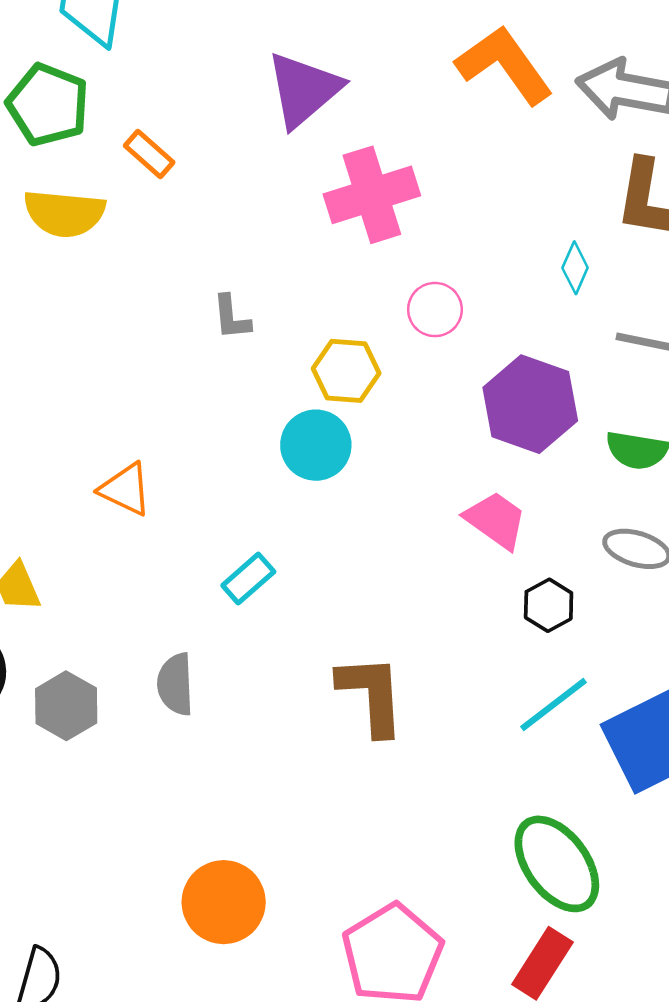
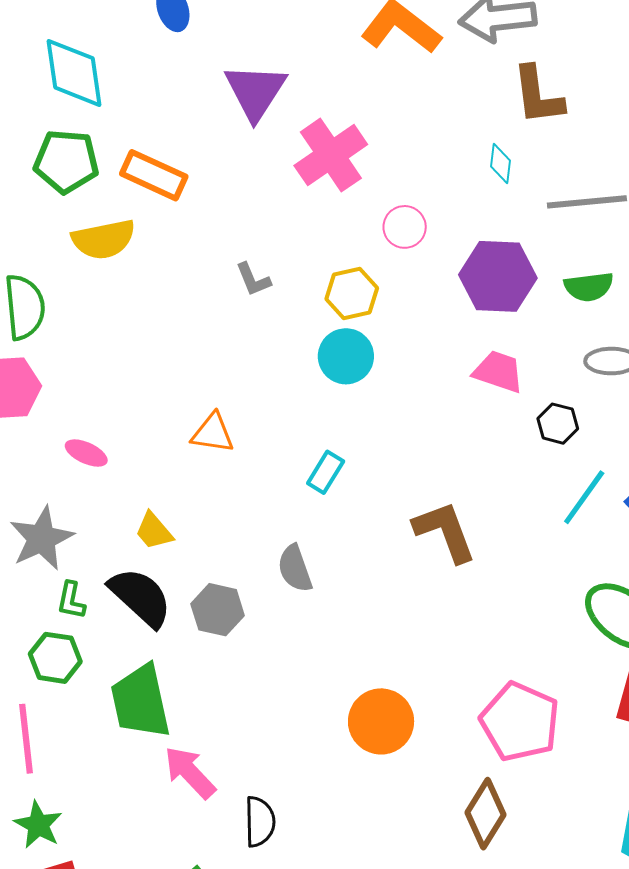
orange rectangle: (149, 154) -> (154, 175), size x1.6

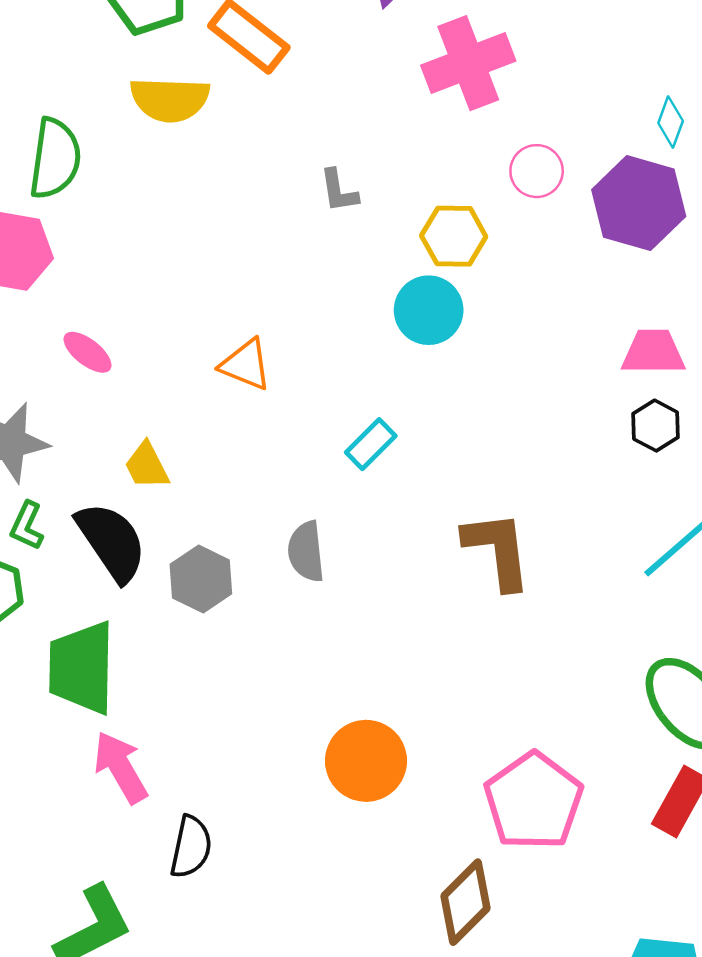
purple hexagon: (498, 276) -> (639, 203), moved
pink trapezoid: (498, 372) -> (653, 352), moved, turned -32
black hexagon: (558, 424) -> (656, 426), moved

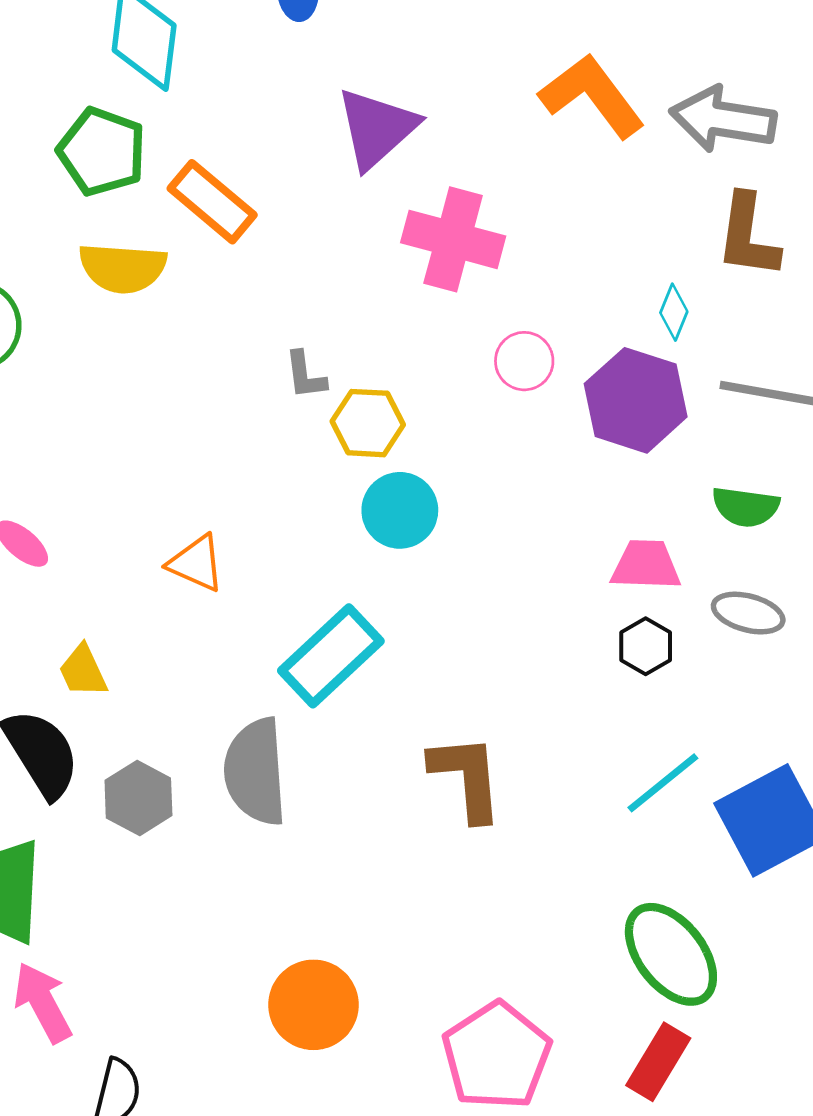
pink cross: (468, 63) -> (453, 239), turned 34
yellow hexagon: (454, 236) -> (368, 423), moved
cyan rectangle: (371, 444) -> (331, 656), size x1.8
gray semicircle: (306, 552) -> (255, 772), size x1.6

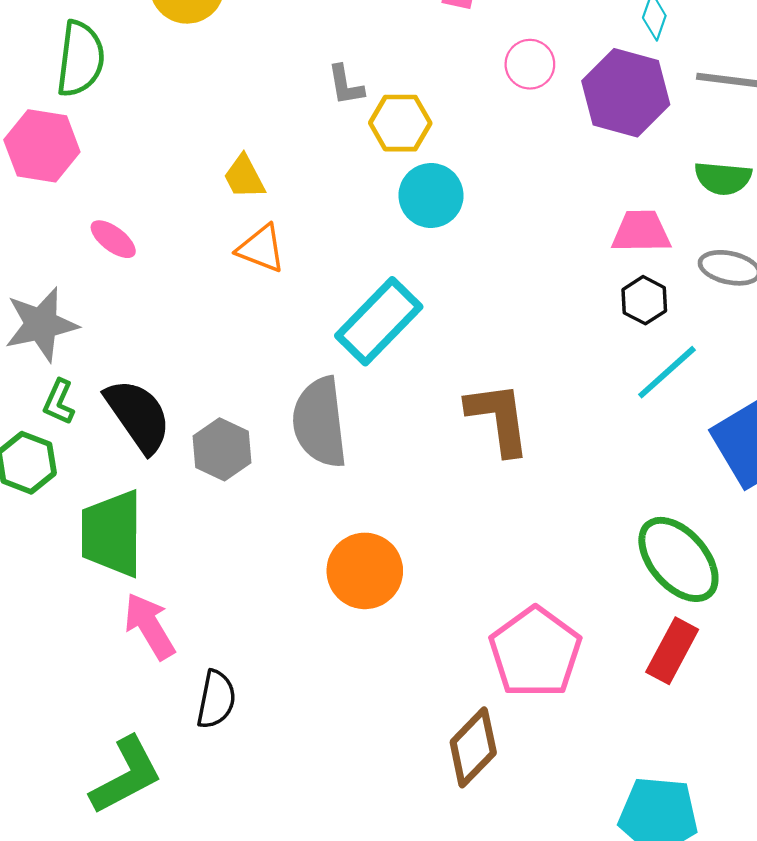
yellow trapezoid: (83, 671) -> (244, 177), moved
cyan line: (663, 783) -> (667, 372), moved
orange circle: (313, 1005) -> (365, 571), moved

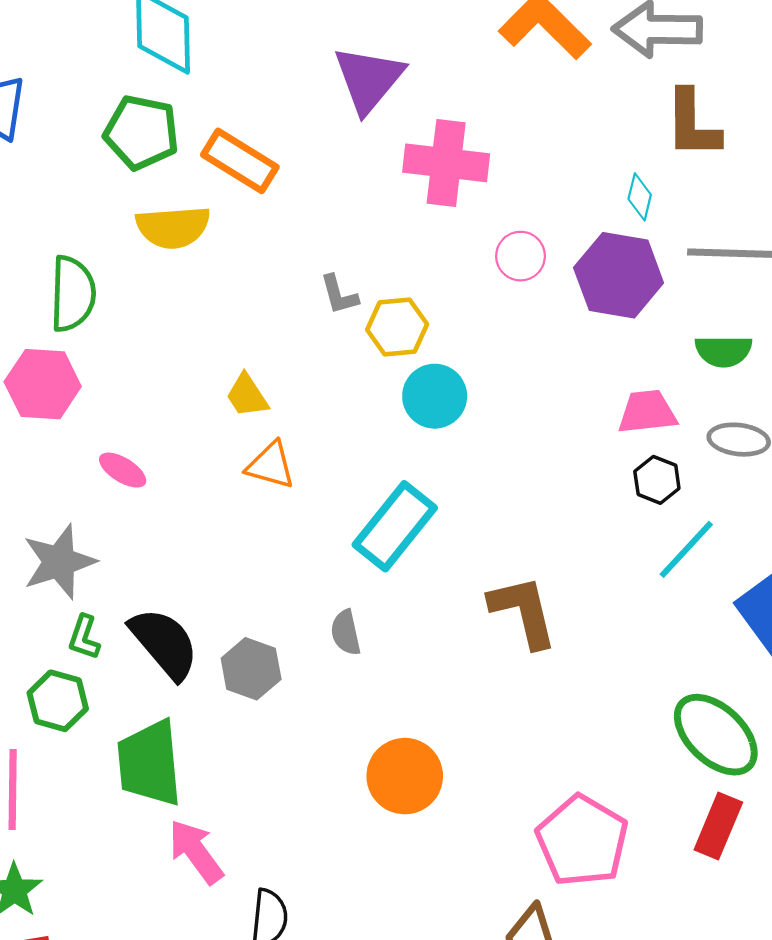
gray semicircle: (320, 422) -> (346, 633), size x0.5

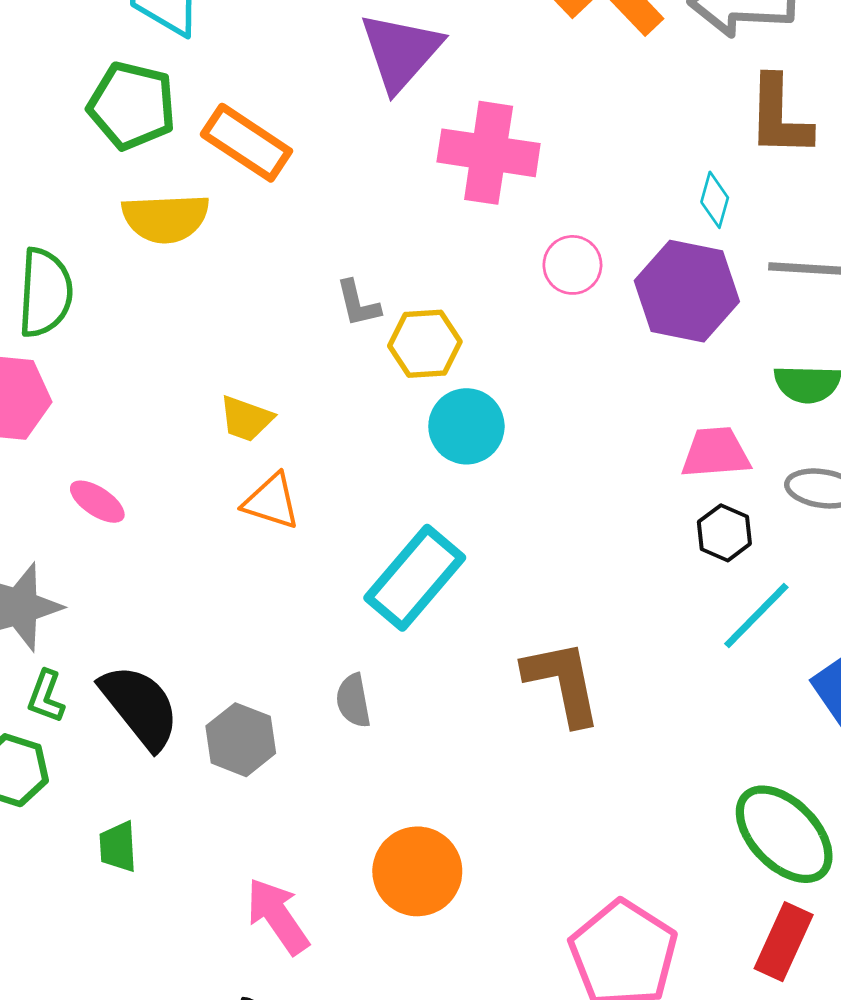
yellow trapezoid: (247, 396) -> (246, 419), turned -39
green trapezoid: (149, 763) -> (118, 847), size x0.5
pink arrow: (196, 852) -> (278, 916), moved

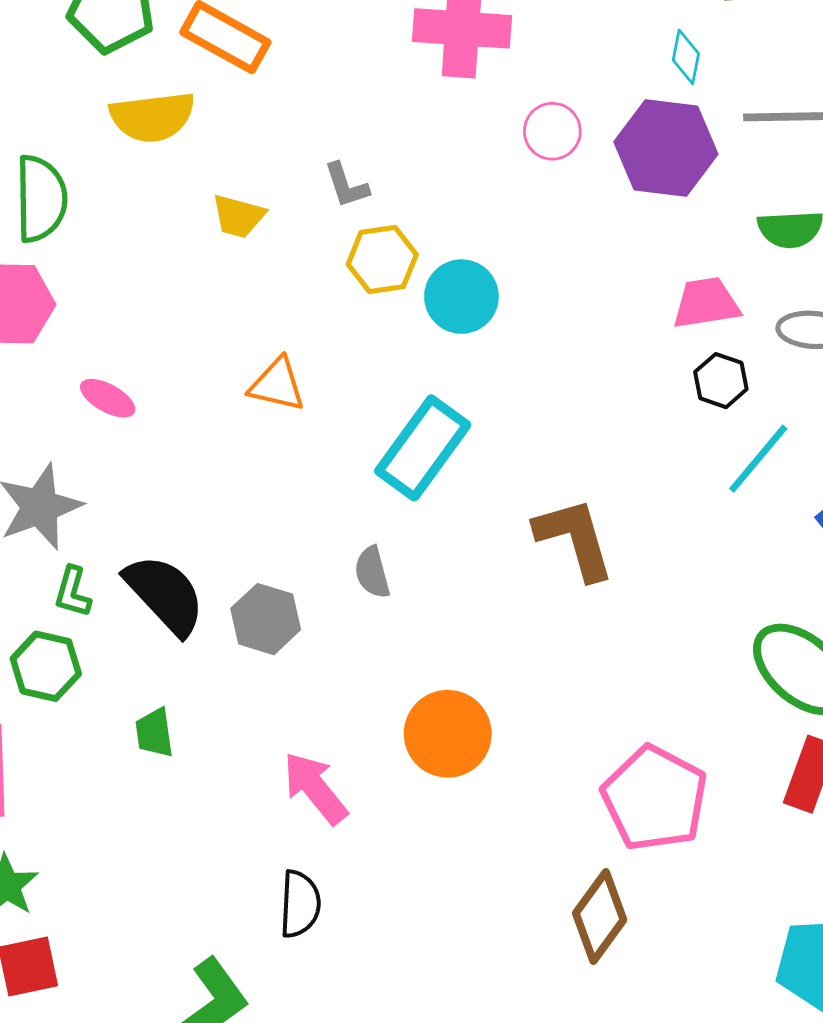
yellow hexagon: (425, 344) -> (382, 259), moved
yellow trapezoid: (246, 419) -> (238, 216), moved

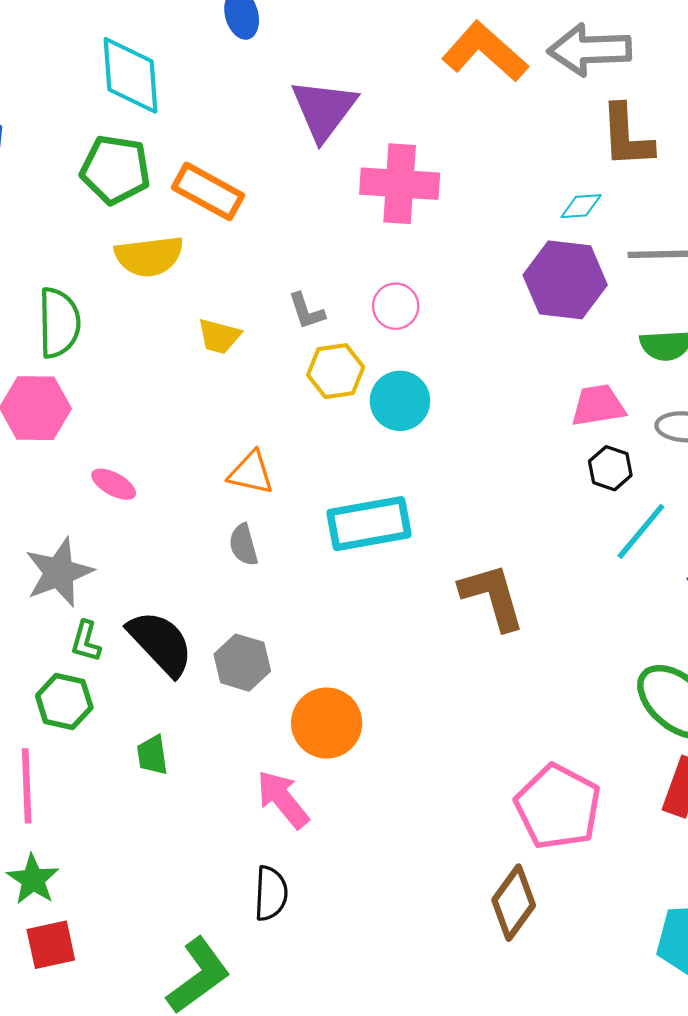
cyan diamond: (686, 57) -> (581, 206), turned 75
pink circle: (552, 131) -> (396, 306), moved
cyan rectangle: (423, 448) -> (369, 524), turned 44
gray semicircle: (372, 572) -> (243, 545), moved
orange circle: (448, 734) -> (327, 723), moved

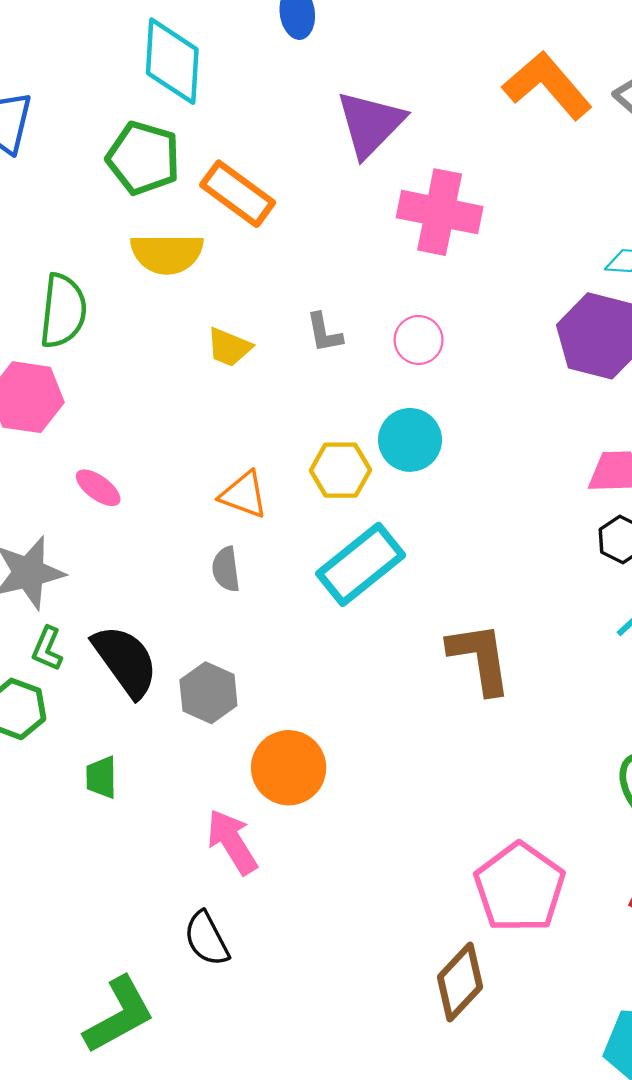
yellow hexagon: (336, 371) -> (340, 470), moved
cyan rectangle: (369, 524) -> (361, 564), turned -36
black semicircle: (271, 893) -> (207, 939), turned 142

